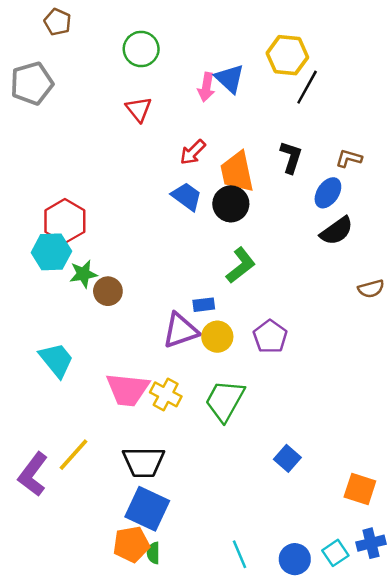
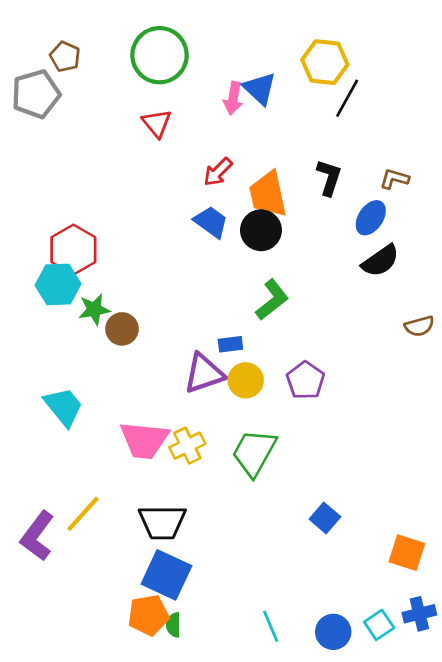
brown pentagon: (58, 22) -> (65, 57), moved
green circle: (141, 49) -> (160, 55), size x1.4
yellow cross: (166, 394) -> (187, 446), turned 36

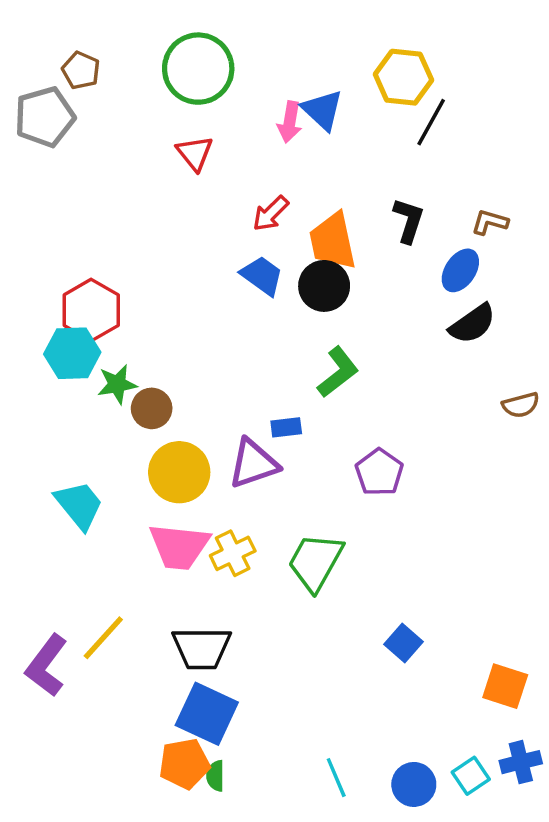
yellow circle: (246, 380) -> (179, 472), moved, size x1.4

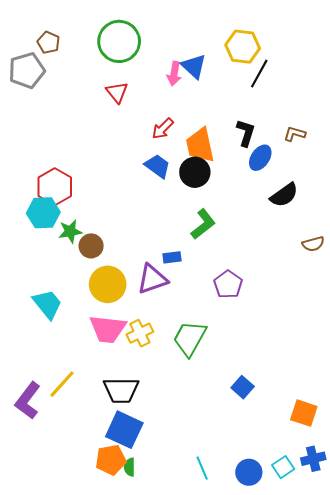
blue ellipse: (460, 270) -> (260, 158), moved

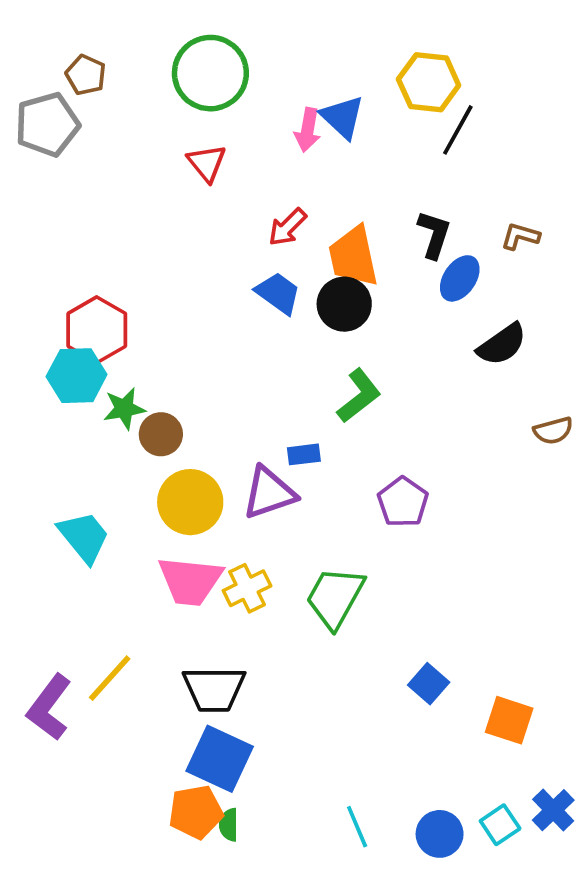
orange square: (304, 413) -> (509, 720), moved
blue cross: (313, 459) -> (553, 810), turned -30

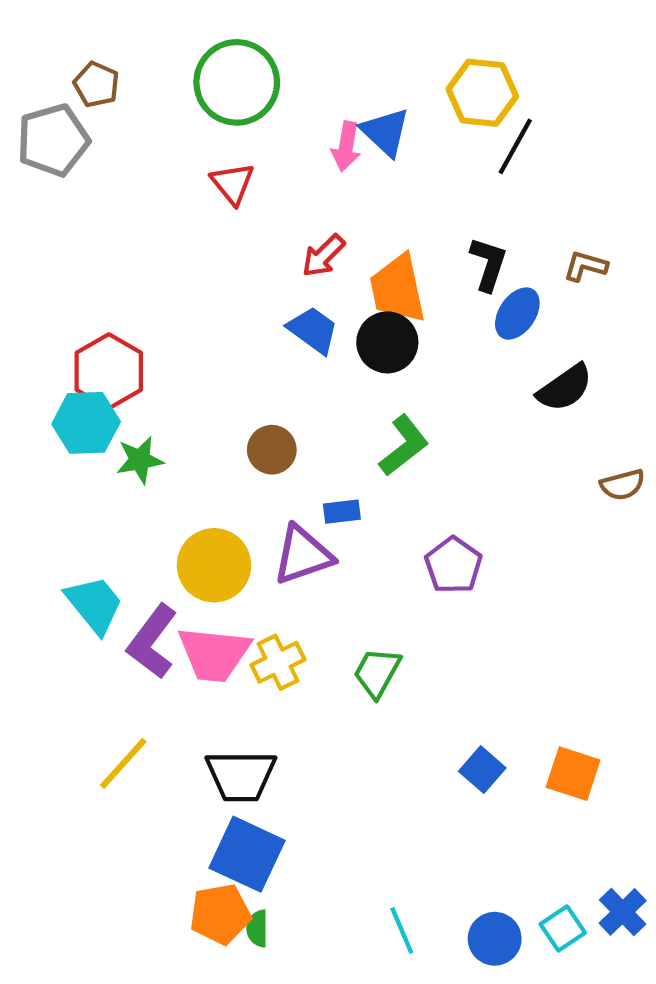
brown circle: (161, 434) -> (272, 450), moved
green trapezoid: (335, 597) -> (377, 673), size x0.7
purple L-shape: (49, 707) -> (152, 642), moved
orange square: (509, 720) -> (573, 774), moved

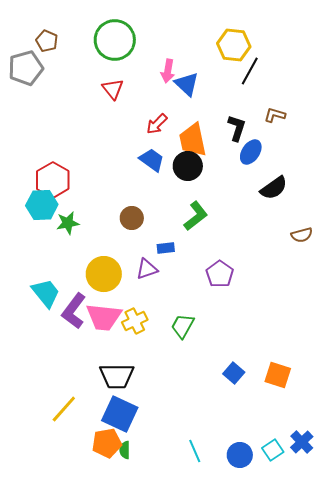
blue triangle: (385, 132) -> (187, 84), moved
brown L-shape: (585, 266) -> (275, 115), moved
purple triangle: (303, 555) -> (147, 269), size x0.7
yellow line: (123, 763) -> (64, 409), moved

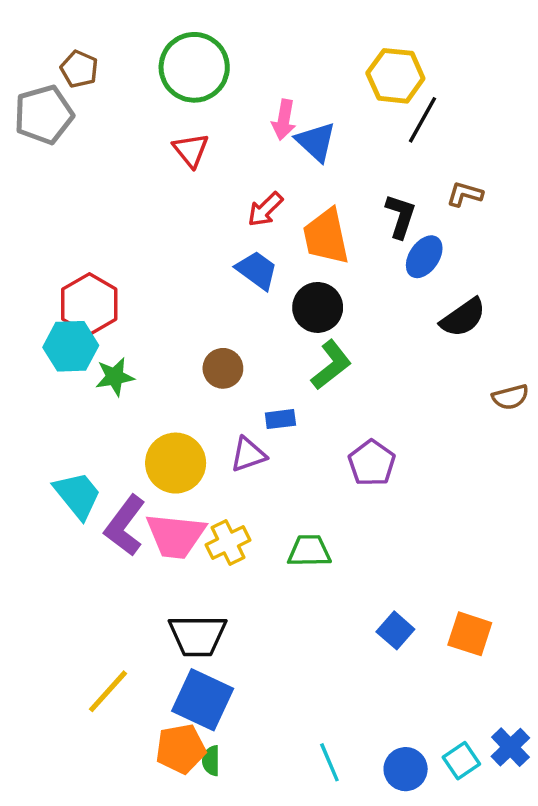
black circle: (188, 166) -> (318, 307), moved
green trapezoid: (183, 326) -> (309, 551), turned 60

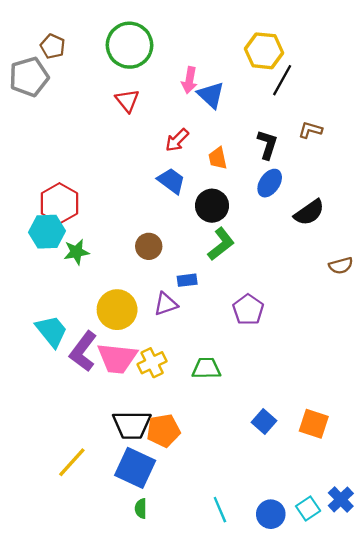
orange trapezoid: (326, 236) -> (218, 158), size x0.6
blue ellipse: (424, 257) -> (270, 183), moved
orange pentagon: (181, 749) -> (163, 431), moved

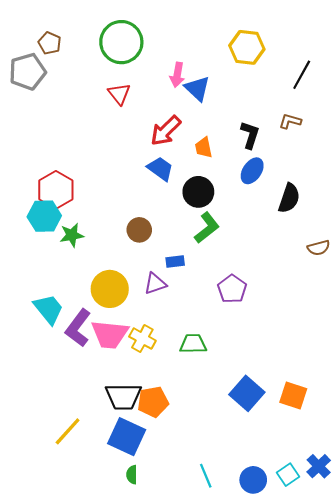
black line: (282, 80) -> (302, 75), moved
red arrow: (177, 140) -> (166, 131), size x1.4
black semicircle: (309, 212) -> (289, 198), turned -36
yellow cross: (152, 363) -> (142, 339), turned -35
blue square: (264, 421) -> (247, 393), size x1.5

